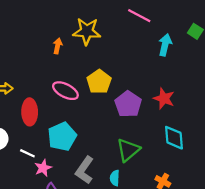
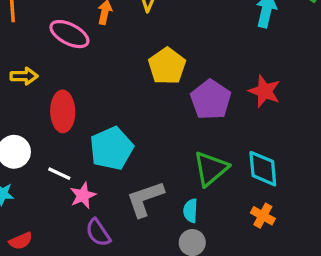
pink ellipse: (65, 91) -> (69, 34), moved
cyan diamond: (174, 138) -> (263, 169), moved
gray L-shape: (84, 170) -> (145, 199), turned 36

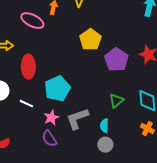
green triangle: (211, 169) -> (116, 101), size x0.7
pink star: (83, 195) -> (51, 118), moved

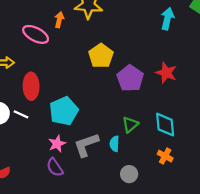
white line: (26, 104) -> (21, 114), moved
cyan semicircle: (104, 126) -> (114, 144), moved
gray circle: (105, 145) -> (129, 174), moved

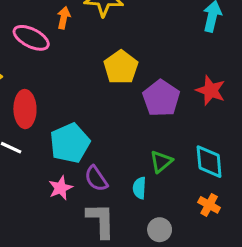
gray L-shape: (86, 145) -> (101, 220), moved, turned 108
purple semicircle: (55, 167) -> (96, 179), moved

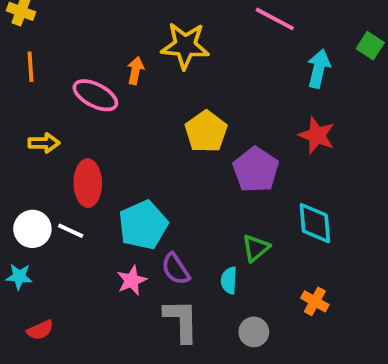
red star: (211, 90) -> (317, 135), moved
cyan diamond: (209, 162) -> (315, 223), moved

